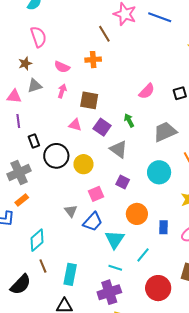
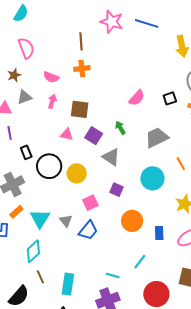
brown line: (104, 34) -> (81, 41), moved, turned 30
cyan triangle: (115, 239) -> (40, 219), moved

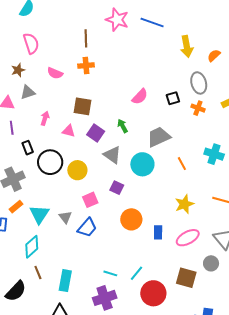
pink arrow: (52, 101) -> (45, 118), moved
cyan circle: (152, 178) -> (142, 164), moved
cyan line: (140, 262) -> (136, 273), moved

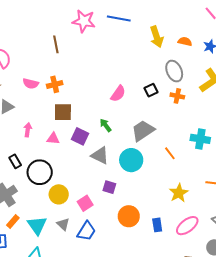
orange semicircle: (214, 55) -> (185, 42), turned 64
orange cross: (86, 66) -> (55, 84), moved
yellow circle: (77, 170) -> (59, 194), moved

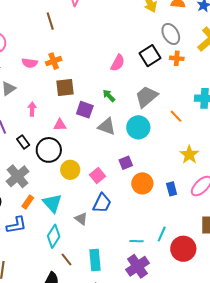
black square: (151, 90) -> (150, 56), size x1.5
pink triangle: (53, 139) -> (60, 125), moved
purple square: (109, 187) -> (126, 163), moved, turned -32
gray triangle: (63, 224) -> (81, 219), moved

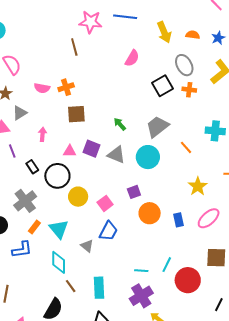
brown line: (50, 21) -> (74, 47), moved
pink semicircle: (118, 63) -> (132, 58), moved
purple square: (85, 110) -> (91, 149), moved
cyan diamond: (54, 236) -> (59, 262), turned -35

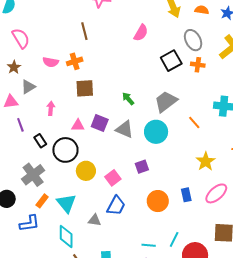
brown line: (74, 47) -> (84, 31), moved
orange circle: (150, 213) -> (158, 201), moved
gray triangle: (87, 246) -> (94, 220), turned -32

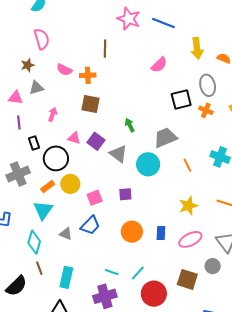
orange rectangle: (42, 201) -> (48, 187), moved

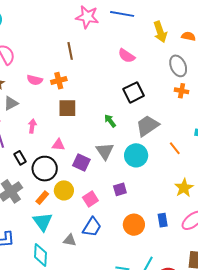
pink semicircle: (159, 65) -> (126, 56), turned 90
black square: (181, 100) -> (134, 92), moved
purple square: (96, 141) -> (81, 162), moved
gray triangle: (118, 154) -> (105, 151), turned 30

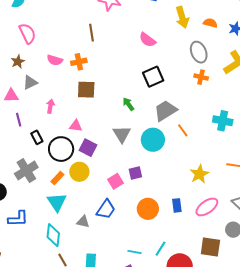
orange line: (175, 148) -> (183, 130), moved
purple square: (81, 162) -> (88, 148), moved
pink square: (90, 199) -> (115, 181), moved

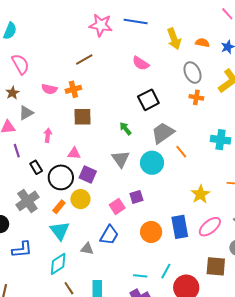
brown line: (91, 33) -> (84, 59), turned 72
blue rectangle: (177, 205) -> (180, 227), size x1.6
cyan diamond: (53, 235) -> (58, 264), turned 55

